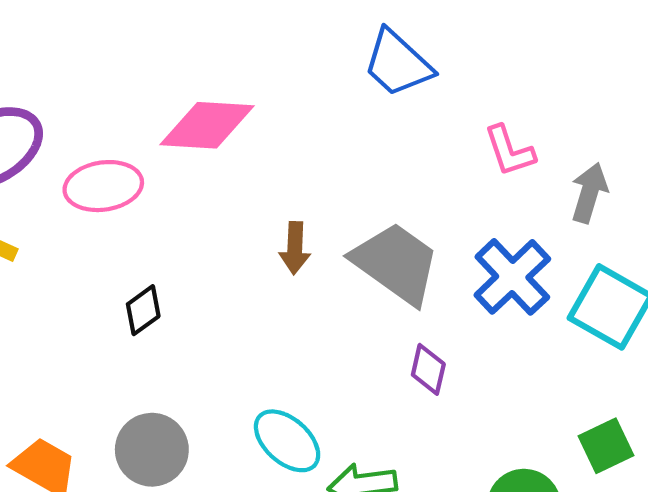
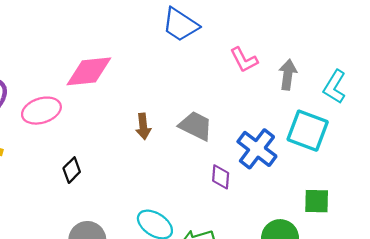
gray trapezoid: (396, 263) -> (196, 126), size x0.7
blue cross: (512, 277) -> (257, 149), moved
green square: (606, 446) -> (317, 201), turned 36

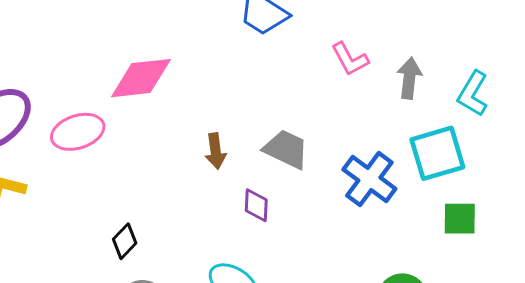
cyan square: (308, 131) -> (437, 153), turned -36
black diamond: (72, 170) -> (125, 241), moved
purple diamond: (221, 177) -> (256, 205), moved
green square: (317, 201) -> (460, 219), moved

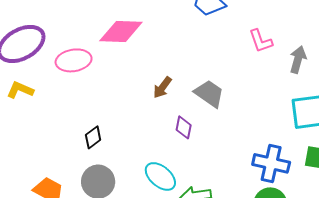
brown arrow: (216, 151) -> (162, 87), turned 35
blue cross: (369, 179) -> (271, 163), moved, turned -33

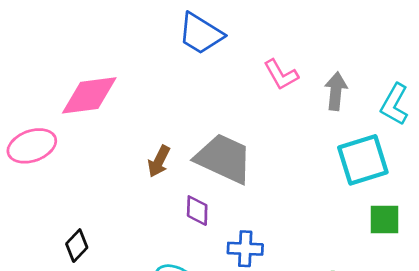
gray trapezoid: (209, 94) -> (224, 158), size x1.4
blue cross: (271, 163) -> (245, 249), moved, size x0.7

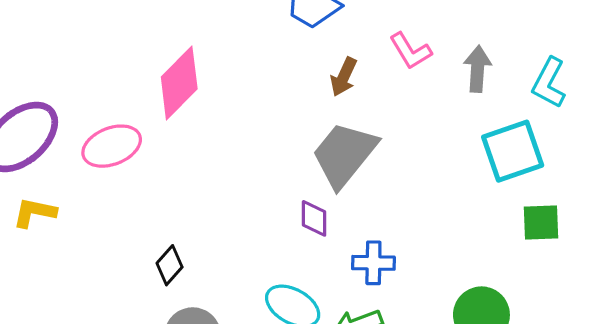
pink diamond: (89, 95) -> (179, 83), turned -36
gray trapezoid: (224, 158) -> (344, 154), turned -74
brown arrow: (159, 161) -> (344, 77), moved

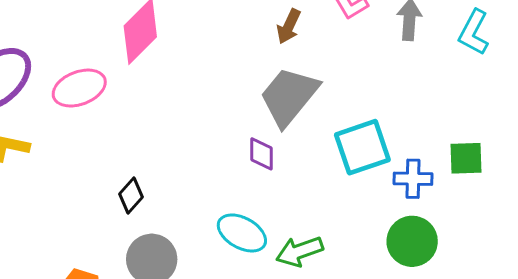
cyan square: (513, 151) -> (362, 147), moved
blue cross: (373, 263) -> (413, 179), moved

